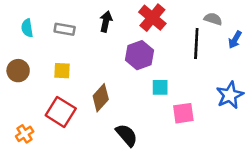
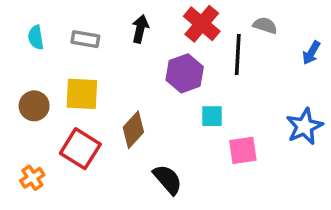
gray semicircle: (213, 19) -> (265, 25), moved
black line: (196, 43) -> (238, 55), moved
brown circle: (18, 71) -> (34, 106), moved
yellow square: (62, 71) -> (82, 94), size x1.5

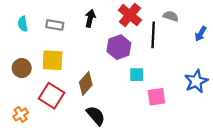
black semicircle: (168, 179) -> (96, 116), moved

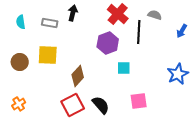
black arrow: (90, 18) -> (73, 13), moved
red square: (51, 96) -> (73, 105), moved, turned 30
pink square: (156, 97) -> (139, 101), moved
black semicircle: (96, 116) -> (101, 105), moved

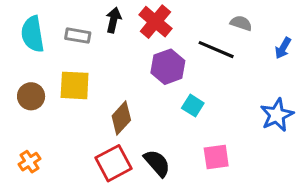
red cross: (118, 14) -> (155, 22), moved
cyan semicircle: (21, 22) -> (33, 34), size x1.6
black line: (139, 32) -> (216, 50), turned -70
cyan square: (124, 68) -> (193, 106), turned 32

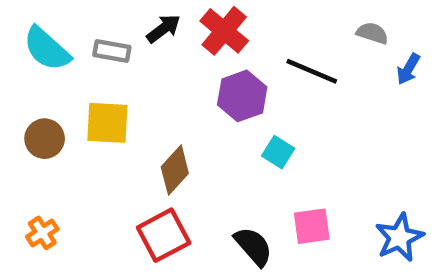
black arrow: (113, 20) -> (164, 29), turned 40
gray semicircle: (241, 23) -> (372, 33), moved
cyan semicircle: (33, 34) -> (47, 49), turned -39
blue star: (277, 115) -> (399, 237), moved
black semicircle: (157, 163) -> (253, 246), moved

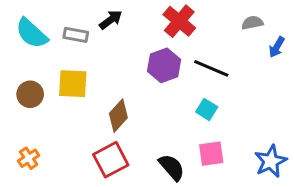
red cross: (224, 31) -> (179, 21), moved
gray semicircle: (372, 33) -> (252, 23), turned -30
black line: (312, 71) -> (211, 68), moved
cyan square: (278, 152) -> (207, 109), moved

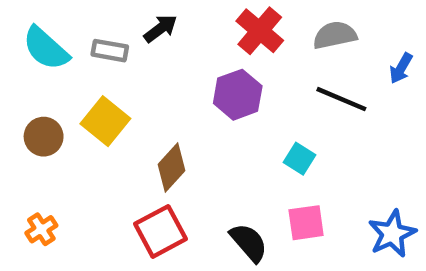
gray semicircle: (252, 23) -> (335, 35), moved, size x1.4
black line: (211, 68) -> (341, 99), moved
yellow square: (73, 84) -> (105, 121), turned 36

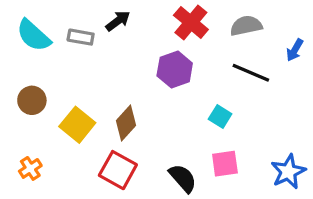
yellow square: (105, 121) -> (77, 125), moved
red square: (160, 231) -> (118, 170), turned -33

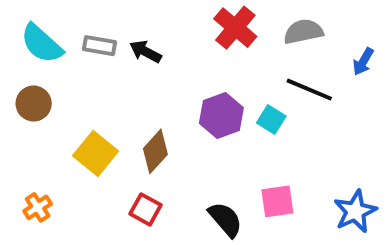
black arrow: (118, 21) -> (145, 52), moved, turned -115
purple hexagon: (175, 69) -> (221, 116), moved
brown circle: (32, 100) -> (34, 104), moved
cyan square: (220, 117) -> (271, 120), moved
red square: (118, 170) -> (145, 209), size x0.7

